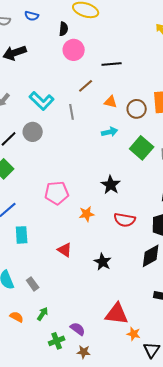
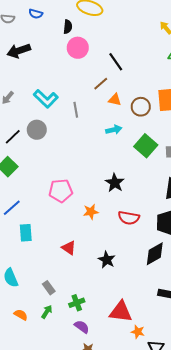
black line: (112, 64) -> (116, 62), turned 60
brown line: (86, 86) -> (101, 84), moved
gray rectangle: (33, 284) -> (49, 288), moved
green cross: (57, 341) -> (77, 303), moved

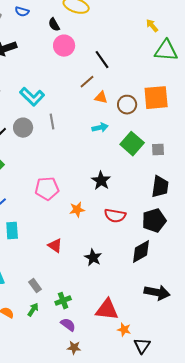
black semicircle: (68, 27) -> (54, 25), turned 144
gray line: (76, 110) -> (52, 122), moved

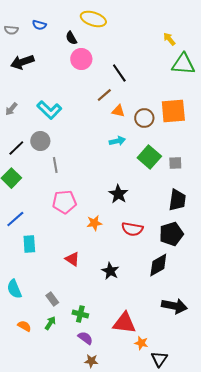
gray line: (52, 122) -> (55, 165), moved
green cross: (63, 301) -> (80, 314), turned 35

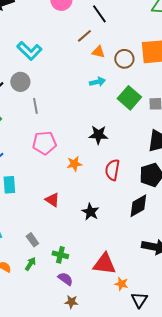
black star: (118, 194) -> (98, 135), turned -30
red semicircle: (132, 229) -> (112, 170), turned 90

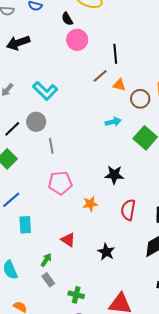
black line: (99, 14) -> (115, 54), turned 30
orange triangle: (98, 52) -> (119, 85), moved
green arrow: (30, 264) -> (46, 260), moved

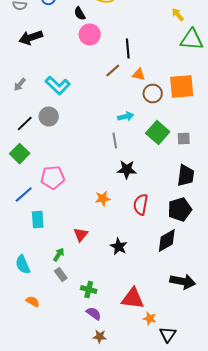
orange triangle: (119, 85) -> (139, 74), moved
gray line: (51, 146) -> (115, 140), moved
pink pentagon: (60, 183) -> (53, 178), moved
red triangle: (68, 240) -> (81, 234), turned 35

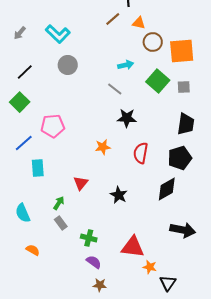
orange square: (182, 86) -> (182, 51), moved
gray circle: (49, 116) -> (68, 65), moved
gray line: (115, 140) -> (115, 89), turned -42

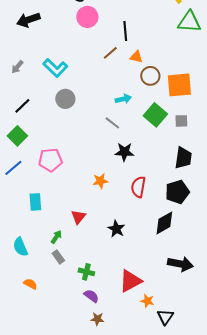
blue line: (24, 143) -> (13, 168), moved
red triangle: (133, 247) -> (130, 281), turned -35

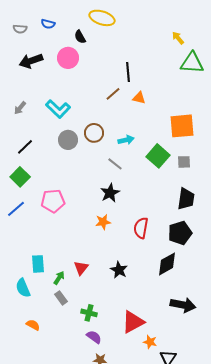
pink circle: (87, 17) -> (68, 58), moved
brown circle: (150, 76) -> (94, 133), moved
black star: (124, 152) -> (110, 193), moved, turned -30
cyan rectangle: (35, 202) -> (38, 264), moved
red triangle: (78, 217) -> (81, 268), moved

